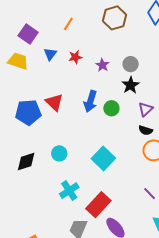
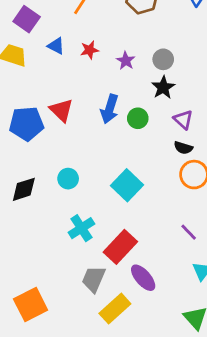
blue triangle: (50, 54) -> (56, 46), turned -40
purple triangle: (146, 109) -> (183, 120), turned -35

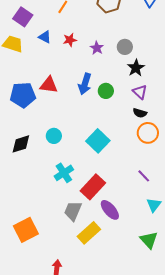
black star: (163, 87) -> (136, 68), moved
red triangle: (61, 110) -> (49, 85), turned -36

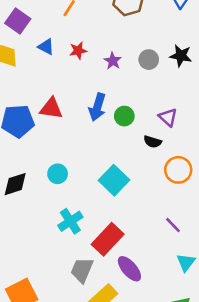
black star: (136, 68) -> (181, 56), moved, turned -30
black semicircle: (140, 113) -> (153, 142), moved

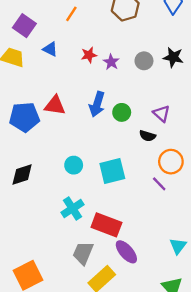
red star: (78, 51) -> (89, 55), moved
cyan circle: (58, 174) -> (74, 165), moved
cyan square: (114, 180) -> (112, 171), turned 32
purple line: (173, 225) -> (159, 184), moved
red rectangle: (108, 239) -> (106, 225), turned 68

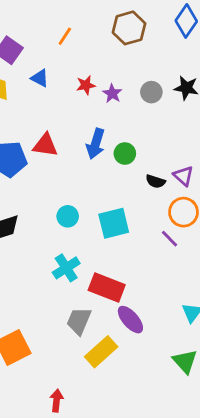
purple triangle: (162, 114) -> (183, 176), moved

